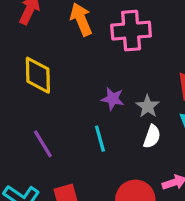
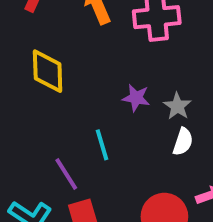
cyan line: (100, 139) -> (102, 145), moved
purple line: (43, 144) -> (66, 174), moved

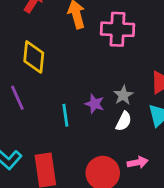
purple star: (136, 98) -> (95, 104), moved
purple line: (66, 174) -> (17, 98), moved

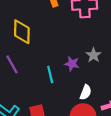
white semicircle: (124, 121) -> (86, 92), moved

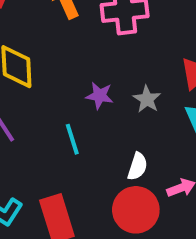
purple star: (72, 64) -> (100, 96), moved

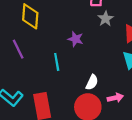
gray star: (147, 99) -> (106, 19), moved

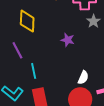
cyan line: (57, 62) -> (34, 71), moved

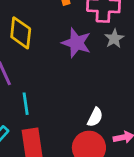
purple star: (68, 40) -> (76, 43), moved, size x1.5

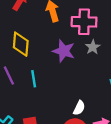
cyan line: (26, 104) -> (34, 79), moved

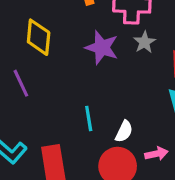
cyan line: (34, 79) -> (89, 118), moved

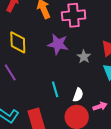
gray star: (144, 42) -> (84, 57), moved

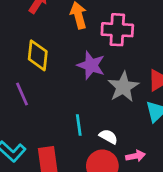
gray star: (84, 57) -> (123, 87), size x1.6
white semicircle: (78, 95) -> (108, 137), turned -88

